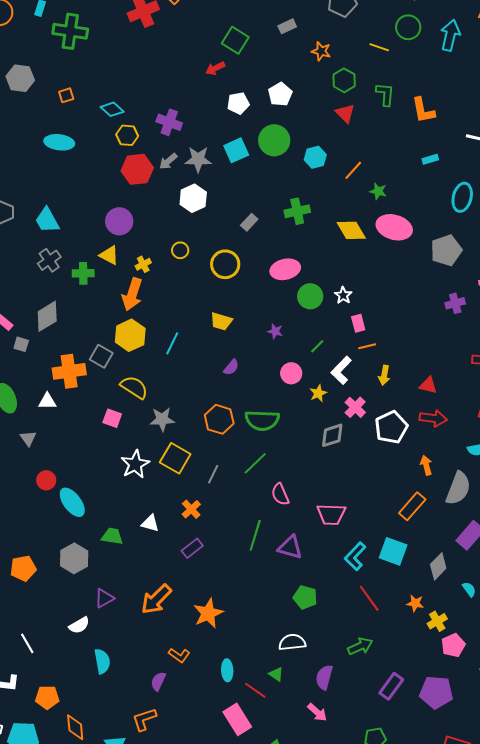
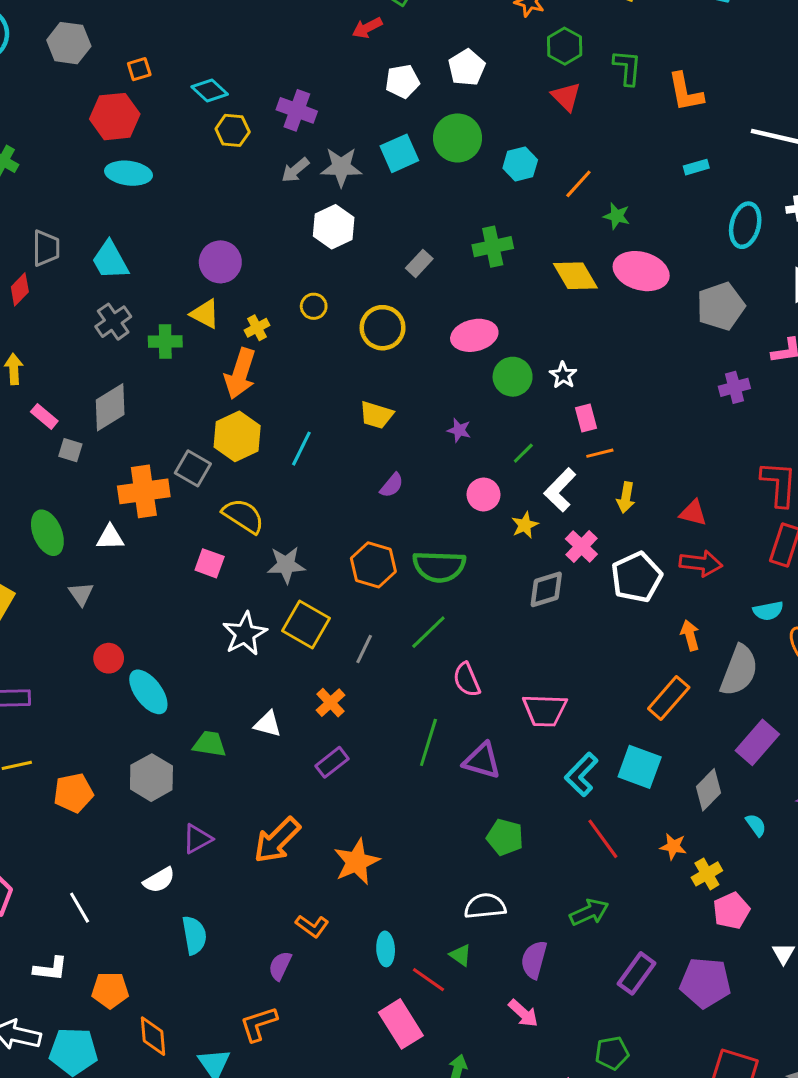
cyan ellipse: (59, 142) -> (129, 173), moved
red hexagon: (137, 169) -> (115, 117), moved

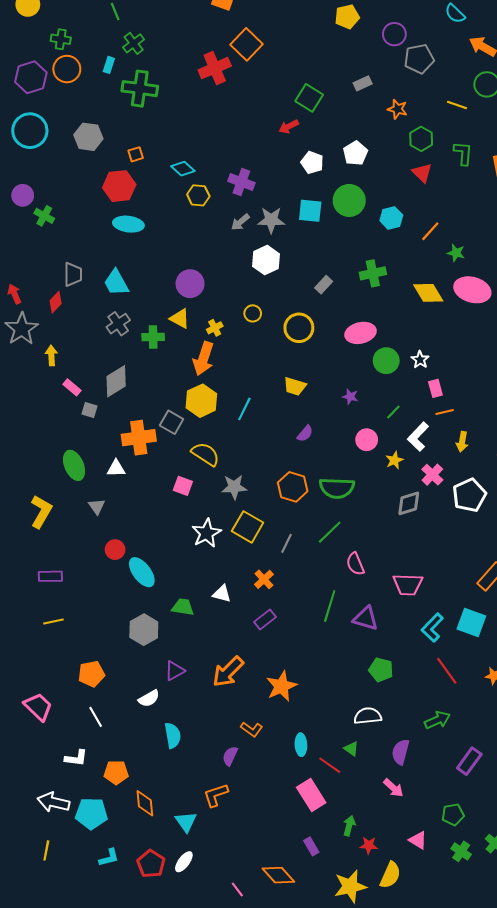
white pentagon: (402, 81) -> (312, 162), turned 30
cyan square: (399, 153) -> (310, 211), turned 30
orange pentagon: (73, 793) -> (91, 674), moved

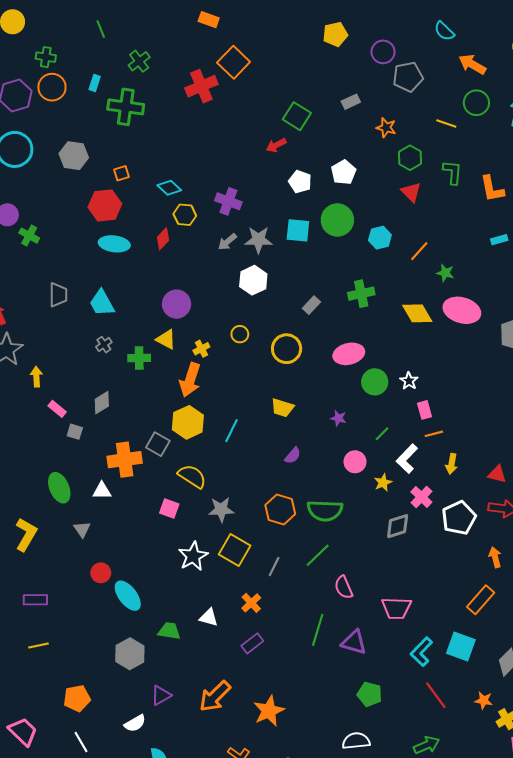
green cross: (134, 43) -> (139, 61), moved
red diamond: (56, 302) -> (163, 239), moved
gray cross: (118, 324) -> (104, 345), size x0.7
gray diamond: (116, 381) -> (102, 403), size x0.7

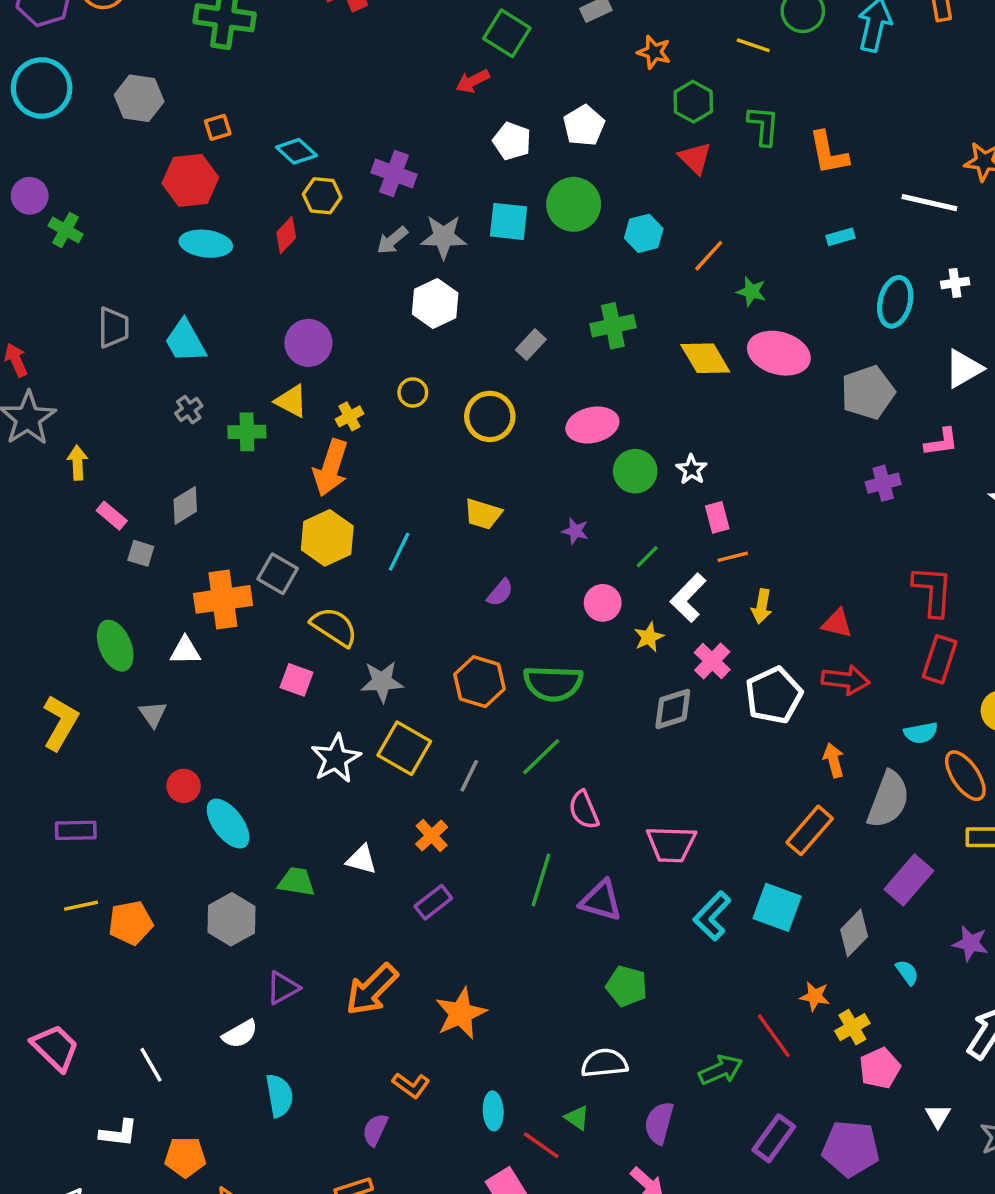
red line: (436, 695) -> (774, 1036), moved
orange pentagon: (77, 698) -> (131, 923), moved

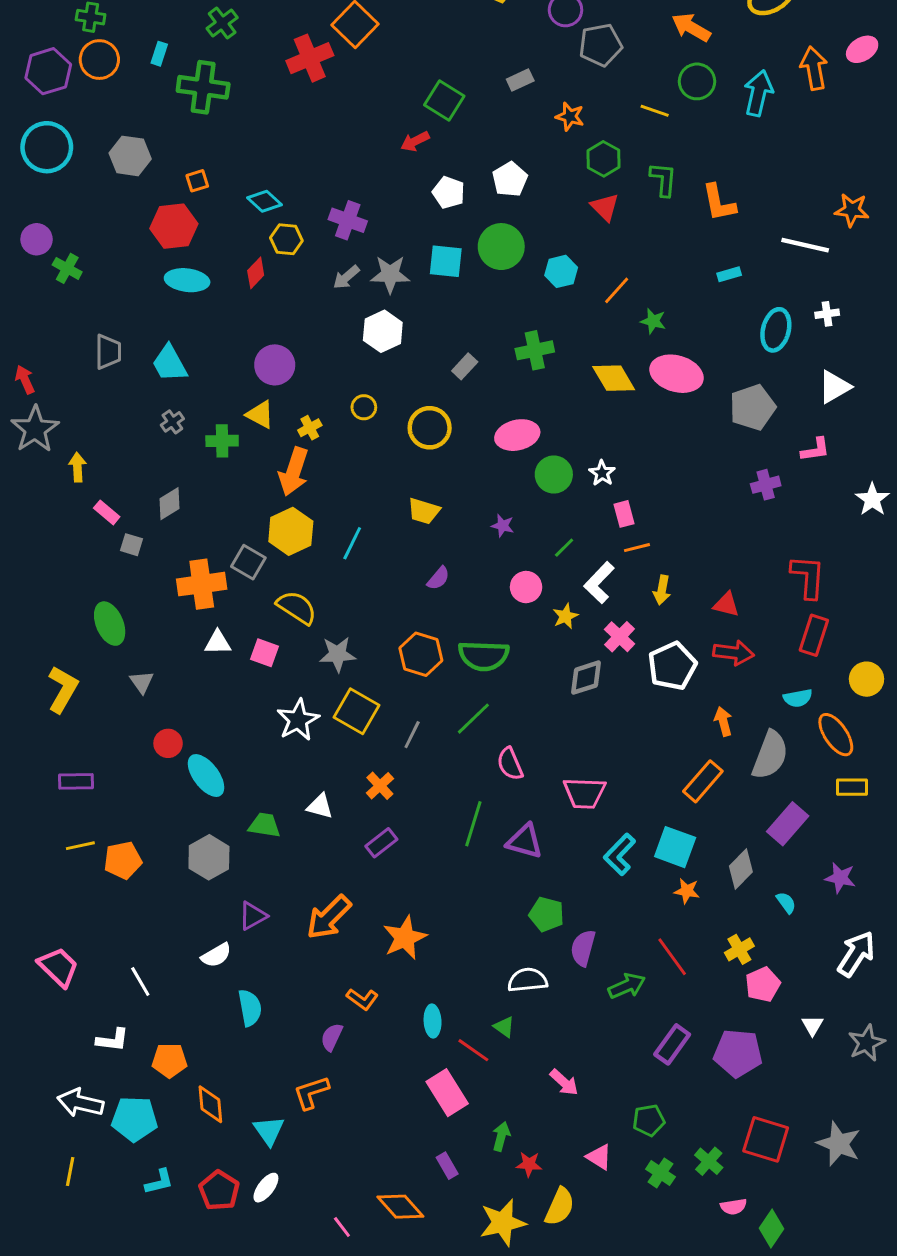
white triangle: (185, 651) -> (218, 643), moved
orange star: (815, 996) -> (687, 891), moved
purple semicircle: (659, 1123) -> (583, 948), moved

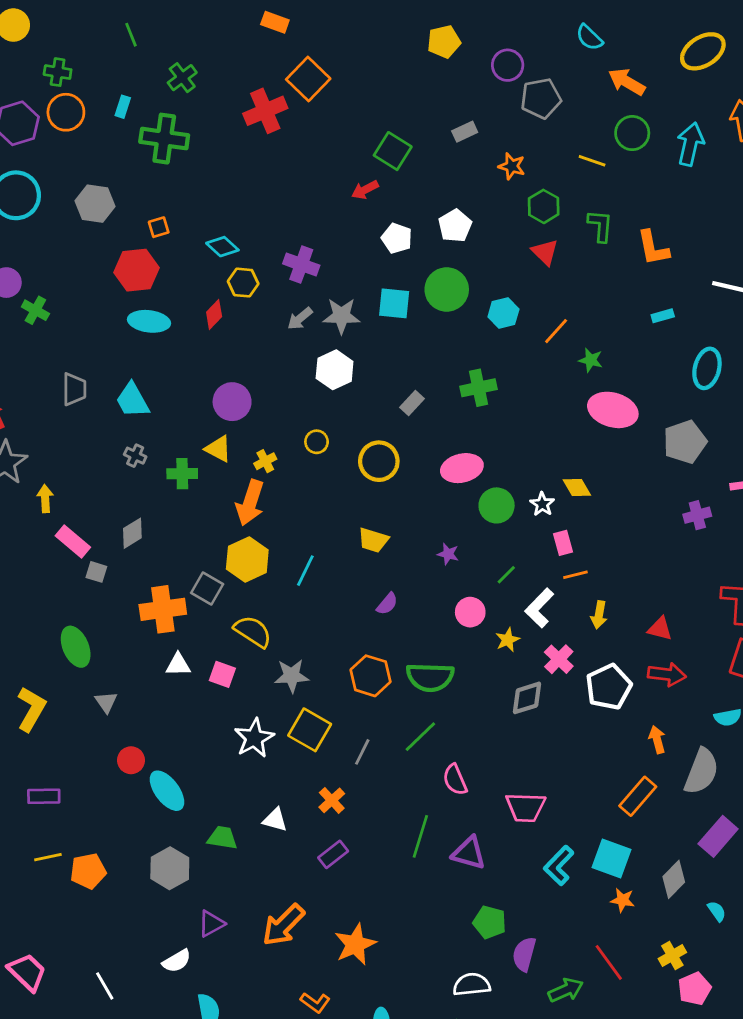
yellow diamond: (614, 378) -> (577, 487), moved, size x0.7
gray cross: (172, 422) -> (135, 456), turned -30
pink rectangle: (107, 512) -> (73, 541), size x1.4

